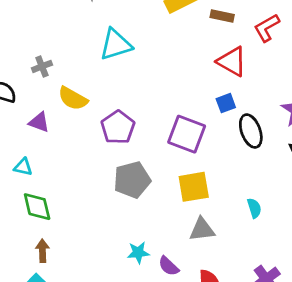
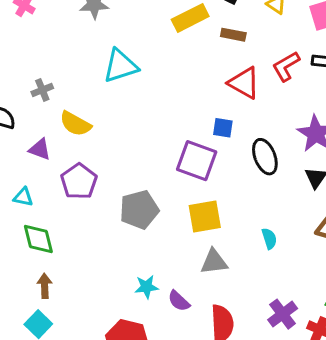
red L-shape: (267, 28) -> (286, 66), moved
blue square: (226, 103) -> (223, 128), moved, turned 30
purple pentagon: (118, 127) -> (79, 181), moved

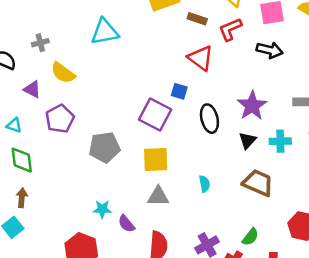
red L-shape: (286, 66) -> (230, 29), moved

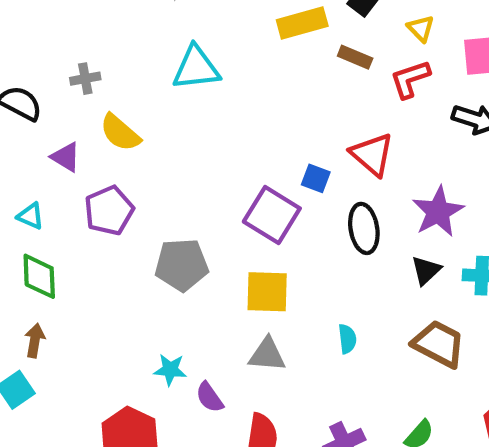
red triangle: (201, 58) -> (372, 154), moved

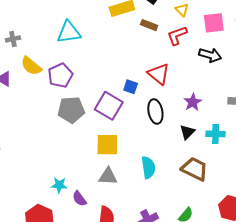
purple pentagon: (109, 211) -> (60, 75), moved
purple star: (438, 212) -> (193, 102), size x0.7
gray pentagon: (182, 265) -> (71, 110), moved
cyan semicircle: (347, 339) -> (148, 167), size x1.5

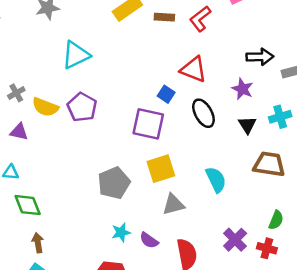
gray cross: (13, 39) -> (16, 93), moved
black arrow: (210, 55) -> (260, 57), moved
blue square: (131, 87) -> (166, 94), turned 32
gray pentagon: (71, 110) -> (114, 183), moved

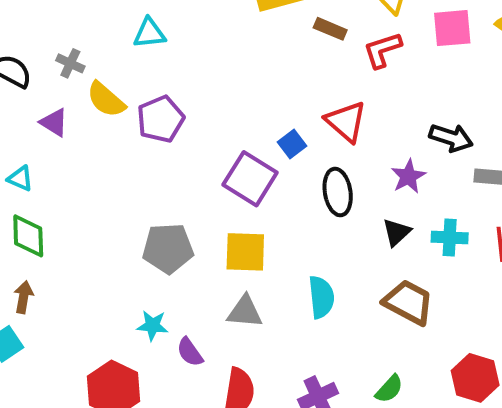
cyan triangle: (76, 55) -> (150, 33), moved, size x0.7
gray cross: (16, 93) -> (70, 63), turned 35

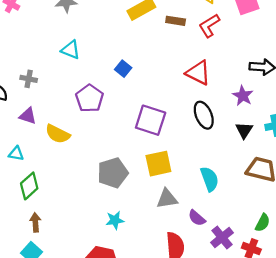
cyan triangle: (150, 33) -> (71, 50), turned 42
yellow semicircle: (106, 100) -> (58, 134), moved
blue square: (292, 144) -> (123, 69), moved
green diamond: (28, 236) -> (29, 186), turned 64
purple semicircle: (190, 352) -> (197, 218), moved

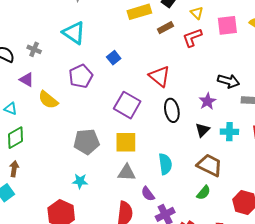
brown rectangle: (176, 21) -> (165, 28), turned -49
cyan triangle: (71, 50) -> (74, 33), size x1.4
red triangle: (198, 73) -> (160, 76), moved
green semicircle: (263, 223) -> (204, 193), moved

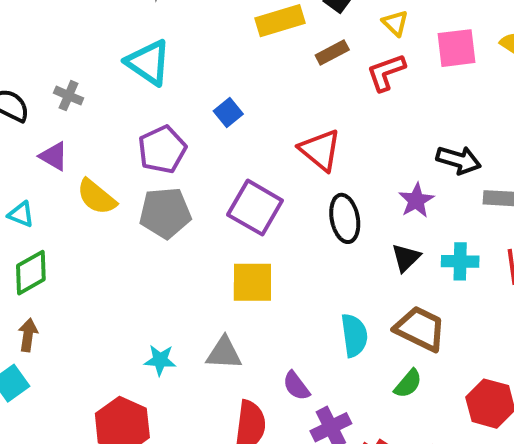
gray pentagon: (87, 142) -> (165, 213), moved
cyan semicircle: (165, 164) -> (354, 335), moved
gray triangle: (127, 173) -> (224, 353), moved

